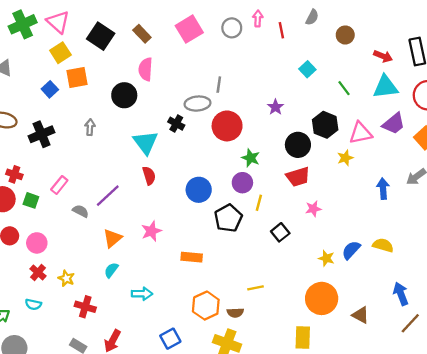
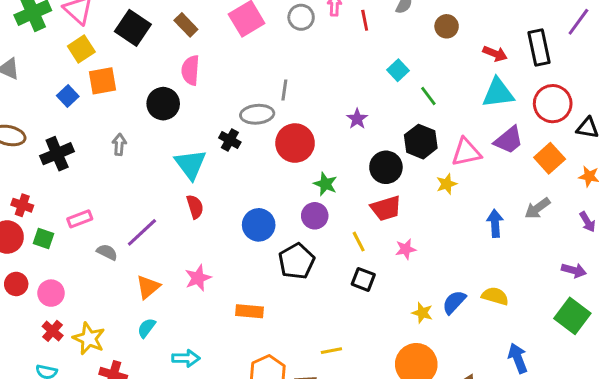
green line: (344, 88) -> (428, 96), moved
pink rectangle: (59, 185) -> (80, 219), turned 30
yellow line: (259, 203) -> (359, 242), moved, turned -42
black square: (280, 232) -> (363, 279), turned -30
yellow star: (66, 278) -> (89, 339), size x1.5

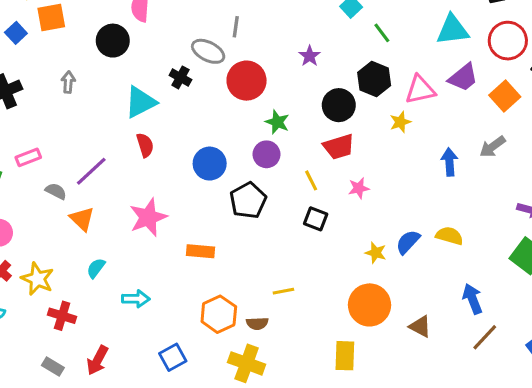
gray ellipse: (257, 114) -> (208, 51), turned 32
cyan triangle: (190, 164) -> (140, 102), turned 40
pink star: (198, 278) -> (148, 217), size x1.4
orange triangle: (148, 287) -> (82, 219), moved, turned -36

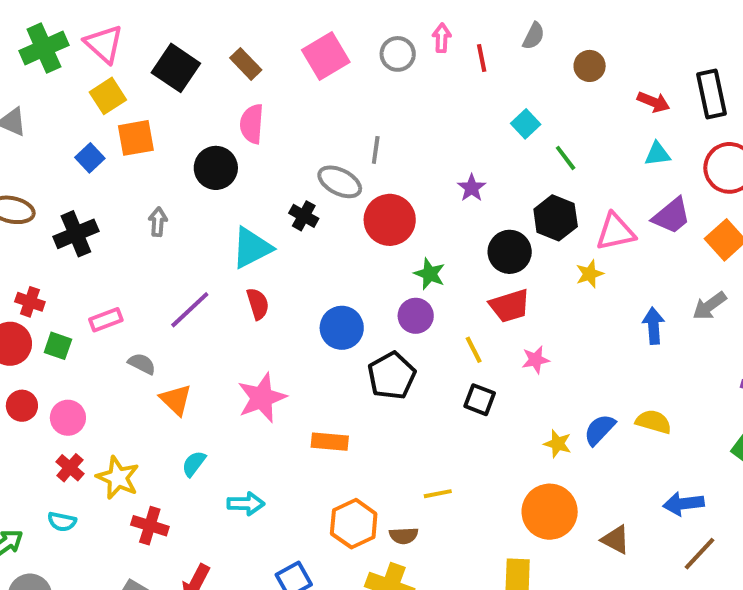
cyan triangle: (453, 30) -> (657, 154), size x0.6
purple line: (91, 171) -> (190, 310), moved
blue arrow: (472, 299) -> (683, 504), turned -76

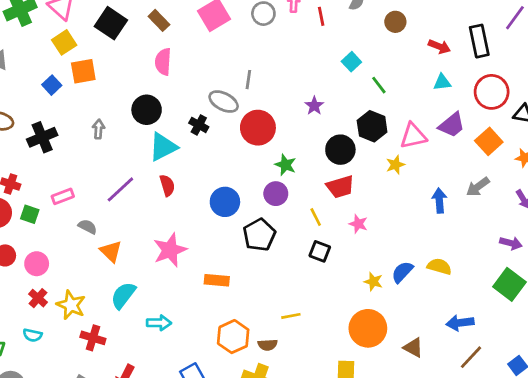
black circle: (216, 168) -> (147, 110), moved
pink star: (536, 360) -> (358, 224), turned 30
cyan semicircle: (194, 464) -> (123, 295), size x1.5

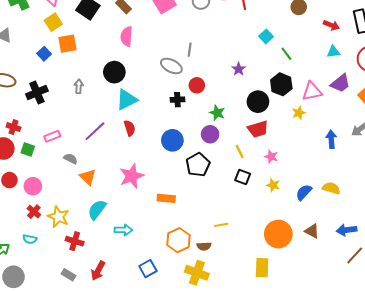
black cross: (199, 125) -> (177, 100), moved, turned -32
red circle: (258, 128) -> (197, 85), size x0.6
yellow star: (373, 282) -> (273, 185), moved
brown triangle: (413, 348) -> (312, 231), moved

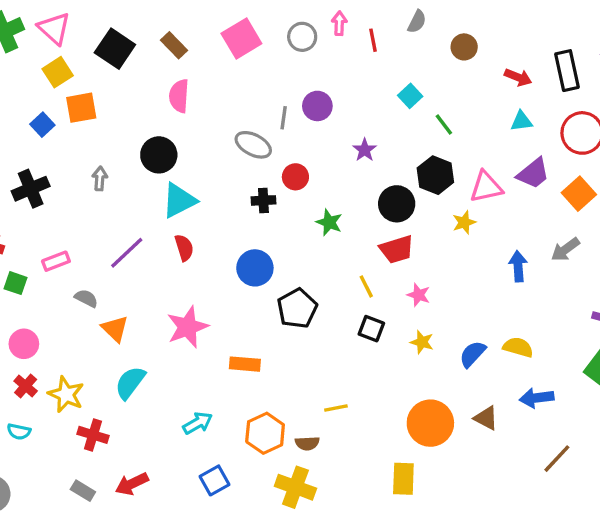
purple circle: (210, 134) -> (317, 106), moved
cyan arrow: (123, 230) -> (198, 423), moved, turned -30
blue arrow: (347, 230) -> (537, 398), moved
red arrow: (98, 271) -> (132, 484), turned 36

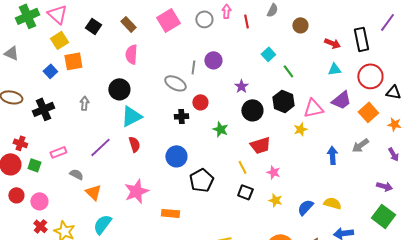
black square: (115, 49) -> (93, 26), size x0.7
black circle: (397, 204) -> (252, 110), moved

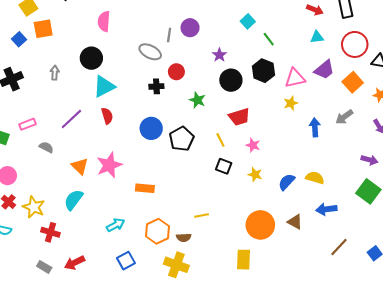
yellow star: (300, 129) -> (291, 103), moved
black pentagon: (201, 180) -> (182, 139), moved
orange triangle: (93, 192) -> (80, 166), moved

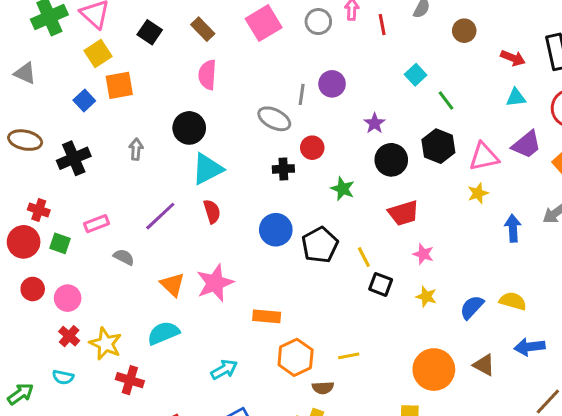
yellow line: (220, 140) -> (364, 257), moved
cyan semicircle: (74, 200) -> (163, 333), turned 30
orange hexagon: (157, 231) -> (296, 357), moved

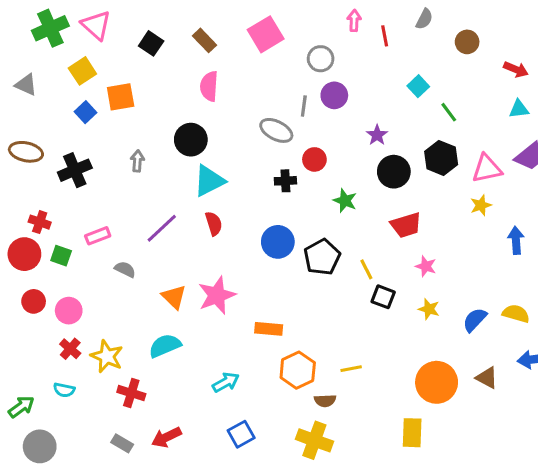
gray circle: (318, 22) -> (321, 59), moved
yellow square: (98, 53) -> (82, 71), moved

